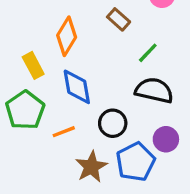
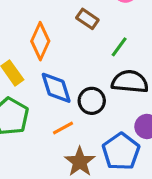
black circle: (113, 123) -> (92, 101), moved
orange line: (64, 132) -> (63, 128), moved

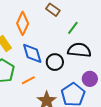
orange line: (63, 128) -> (28, 80), moved

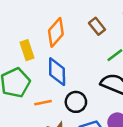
black circle: (55, 62) -> (76, 102), moved

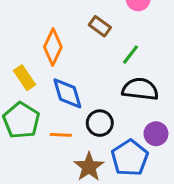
orange line: (43, 103) -> (61, 135), turned 30

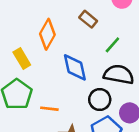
blue diamond: (67, 93) -> (75, 67), moved
black circle: (100, 123) -> (100, 100), moved

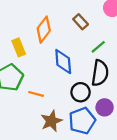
black semicircle: (119, 74) -> (100, 73), turned 80

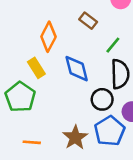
yellow rectangle: (19, 47) -> (36, 68), moved
orange line: (36, 94) -> (32, 142), moved

